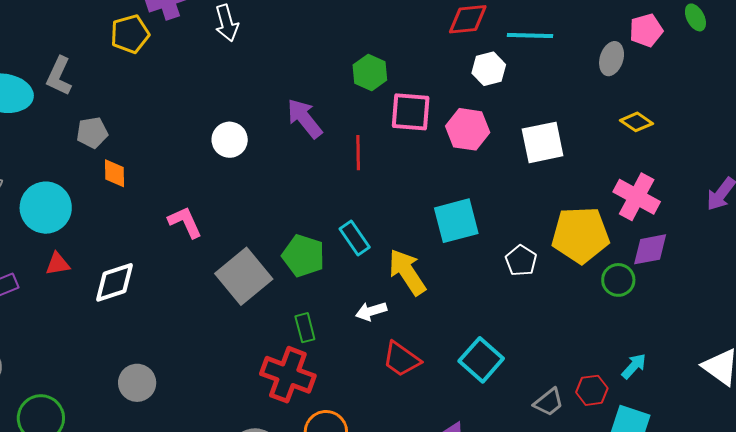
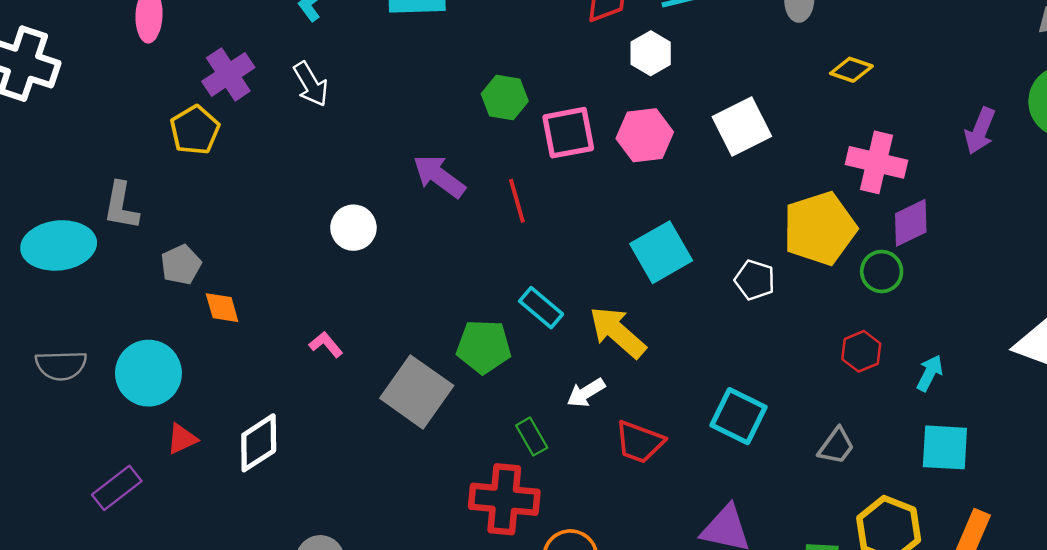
pink L-shape: (185, 222) -> (326, 345), size x0.7
green rectangle: (305, 328) -> (532, 437), moved
red hexagon: (592, 390) -> (861, 351), moved

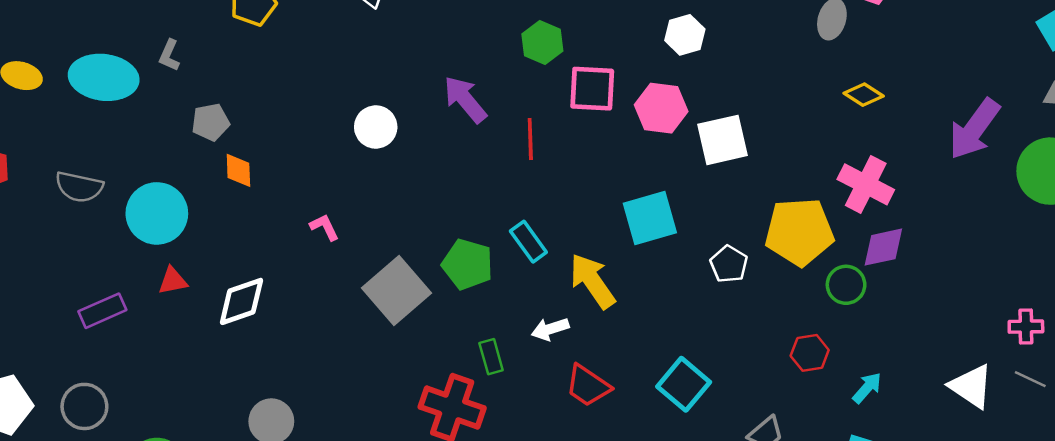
white square: (742, 126) -> (723, 140), moved
purple arrow: (980, 131) -> (974, 129), moved, size x1.5
gray L-shape: (121, 206) -> (169, 55), size x0.7

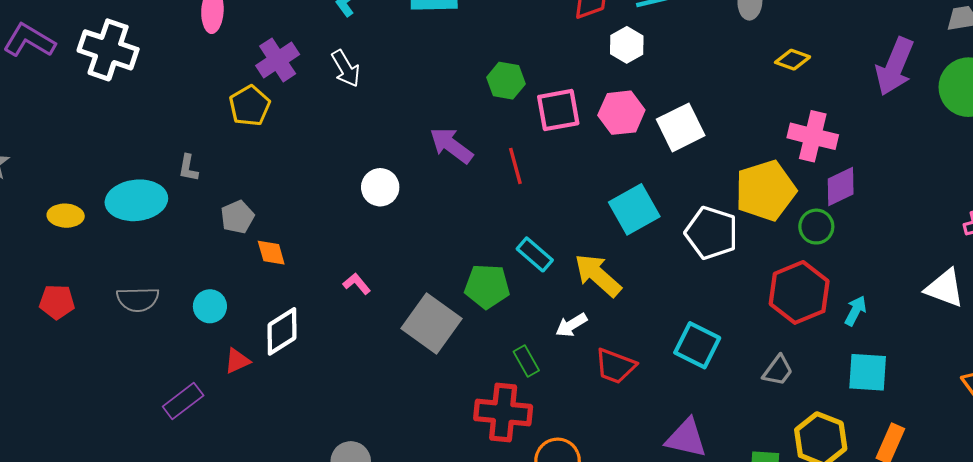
cyan circle: (157, 213) -> (210, 306), size x0.6
white pentagon: (729, 264) -> (711, 233), size x1.6
white diamond: (241, 301) -> (282, 331), moved
red hexagon: (810, 353) -> (799, 292), size x1.8

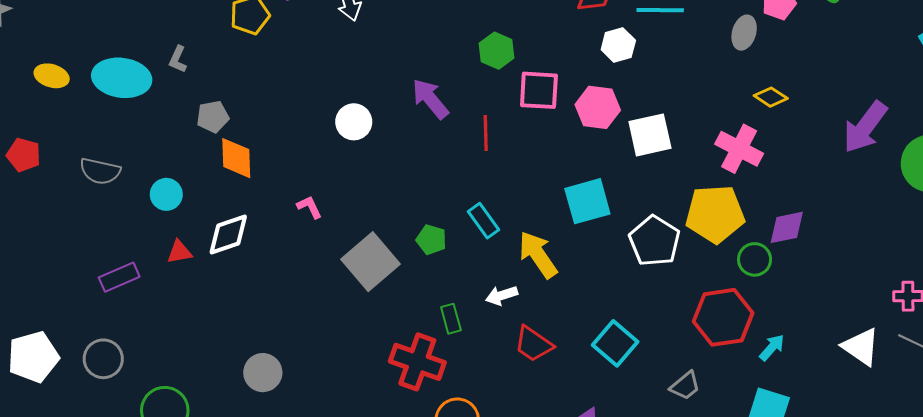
pink cross: (813, 136) -> (739, 149), moved
orange diamond: (271, 253) -> (236, 158), size x1.4
green pentagon: (487, 286) -> (431, 240), size x0.7

